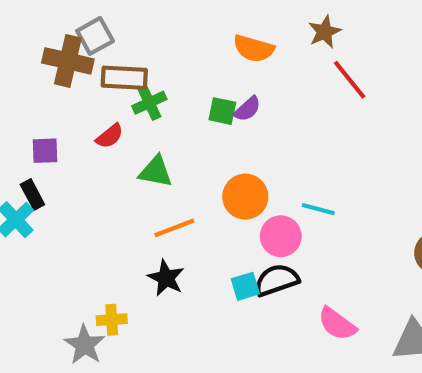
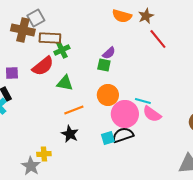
orange semicircle: (254, 48) -> (122, 16), moved
green square: (222, 111) -> (104, 65), moved
red semicircle: (110, 136) -> (43, 66), size x1.6
pink circle: (281, 236) -> (125, 114), size x1.4
pink semicircle: (337, 324) -> (152, 114), moved

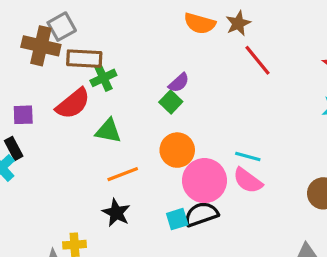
green square: (104, 65) -> (171, 102), turned 32
cyan line: (143, 101) -> (248, 156), moved

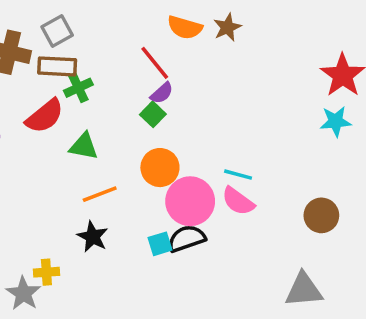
gray square: (62, 27) -> (57, 31), moved
red line: (257, 60) -> (155, 63), moved

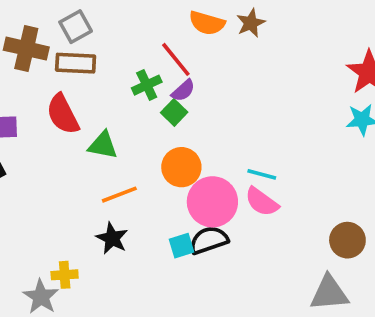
green cross: (78, 88) -> (147, 85), moved
red semicircle: (45, 116) -> (63, 114), turned 102
brown circle: (321, 215) -> (347, 240), moved

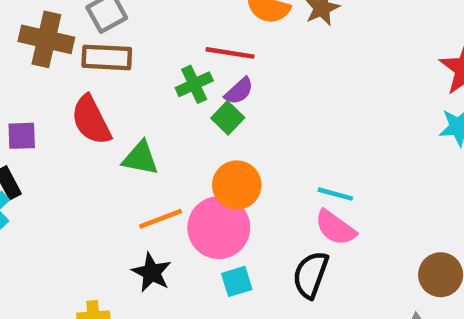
red line: (176, 59) -> (230, 53), turned -42
pink circle: (212, 202) -> (219, 228), moved
black semicircle: (209, 240) -> (311, 275), moved, turned -51

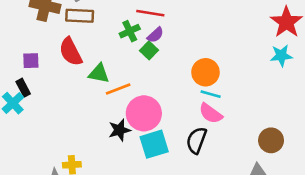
orange circle: (237, 185) -> (206, 72), moved
orange line: (161, 219) -> (118, 89), moved
black star: (152, 272) -> (119, 130), moved, turned 30
cyan square: (237, 281) -> (154, 144), size x1.6

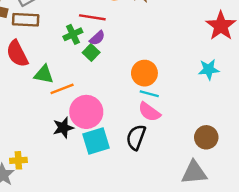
cyan star: (281, 56) -> (209, 69), moved

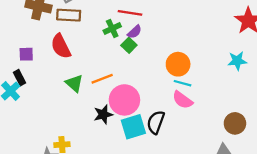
green triangle: (44, 74) -> (74, 83), moved, turned 30
black semicircle: (136, 137) -> (156, 122), moved

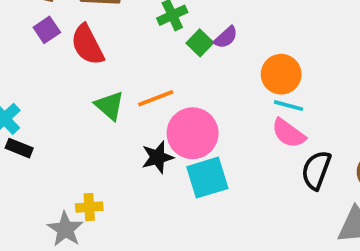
purple semicircle: (134, 32) -> (226, 37), moved
purple square: (26, 54) -> (47, 30), moved, turned -32
black rectangle: (20, 78) -> (19, 148), moved, turned -40
black semicircle: (156, 122) -> (316, 170), moved

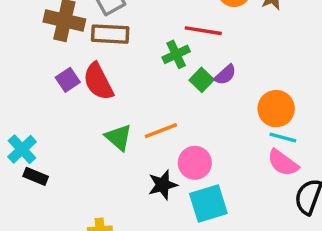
purple square: (47, 30) -> (68, 80), moved
pink circle: (193, 133) -> (195, 163), size x0.7

